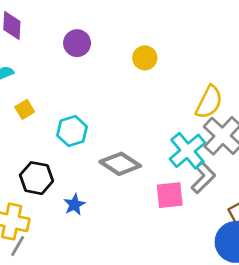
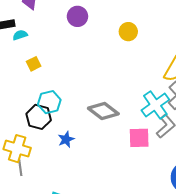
cyan hexagon: (72, 131) -> (49, 102), moved
gray line: (18, 246) -> (20, 168), turned -42

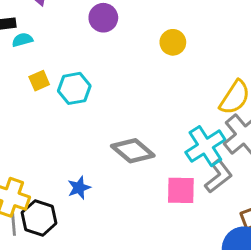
cyan hexagon: (49, 102) -> (74, 88), moved
black hexagon: (39, 117) -> (39, 218), moved

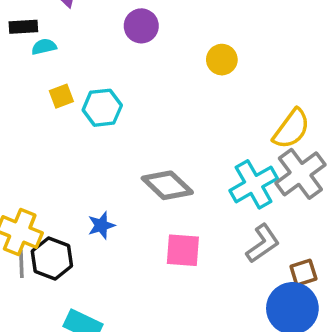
gray L-shape: (219, 176) -> (263, 243), moved
pink square: (181, 190) -> (183, 250), moved

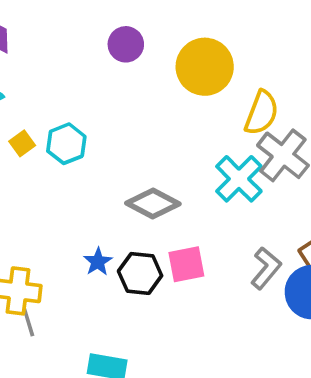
purple circle: (141, 26) -> (126, 44), moved
yellow circle: (222, 60) -> (205, 67), moved, size x1.8
gray L-shape: (263, 243) -> (266, 268), moved
black hexagon: (52, 258) -> (140, 273), moved

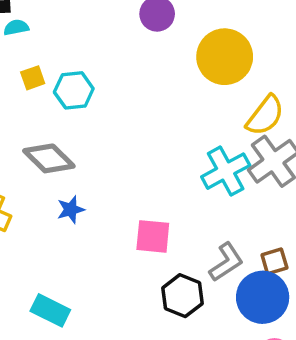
gray diamond: (153, 203) -> (49, 158), moved
black hexagon: (140, 273) -> (182, 296), moved

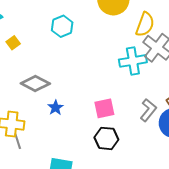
cyan hexagon: (74, 90) -> (62, 26), moved
cyan cross: (226, 171) -> (133, 61), turned 36
black hexagon: (182, 296) -> (106, 138), moved

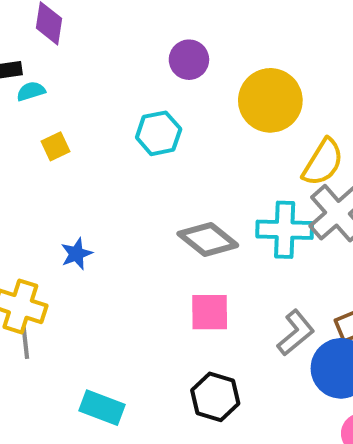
gray diamond: (35, 84) -> (208, 240), moved
blue star: (56, 108) -> (76, 254), moved
black hexagon: (106, 138) -> (215, 397), moved

